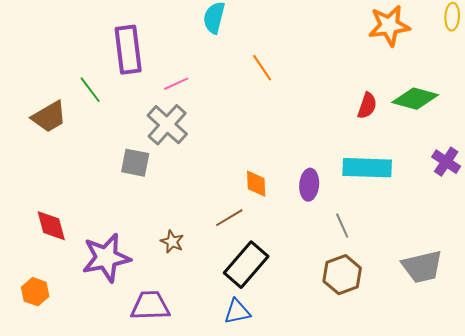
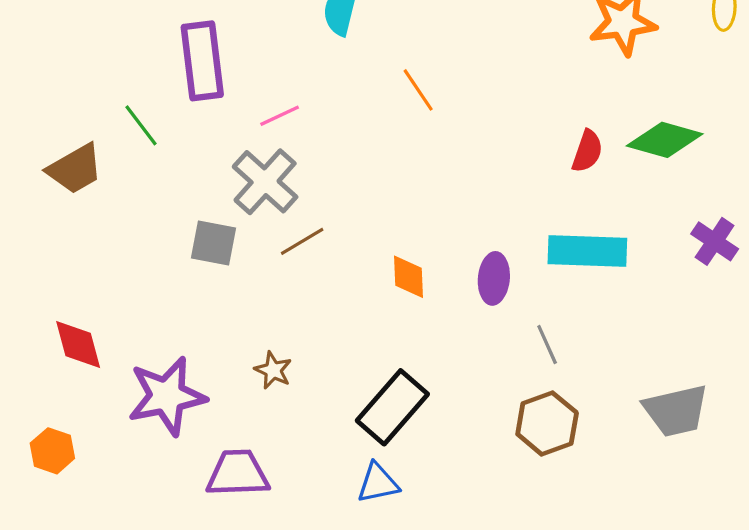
brown line: (229, 218) -> (302, 241), moved

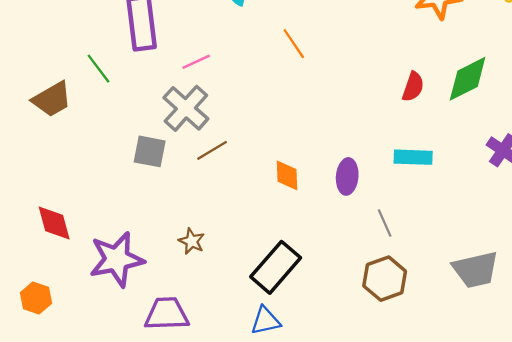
green diamond: (665, 140) -> (468, 79), turned -42
cyan rectangle: (587, 251) -> (413, 157), size x0.7

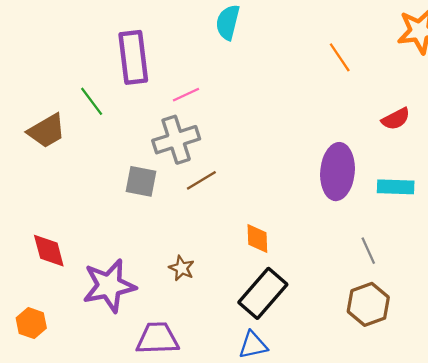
orange line: (294, 44) -> (340, 57), moved
red semicircle: (413, 87) -> (396, 119), turned 44
gray cross: (186, 108) -> (176, 140), turned 30
orange diamond: (287, 175) -> (257, 239), moved
purple ellipse: (347, 176) -> (338, 172), moved, size x1.6

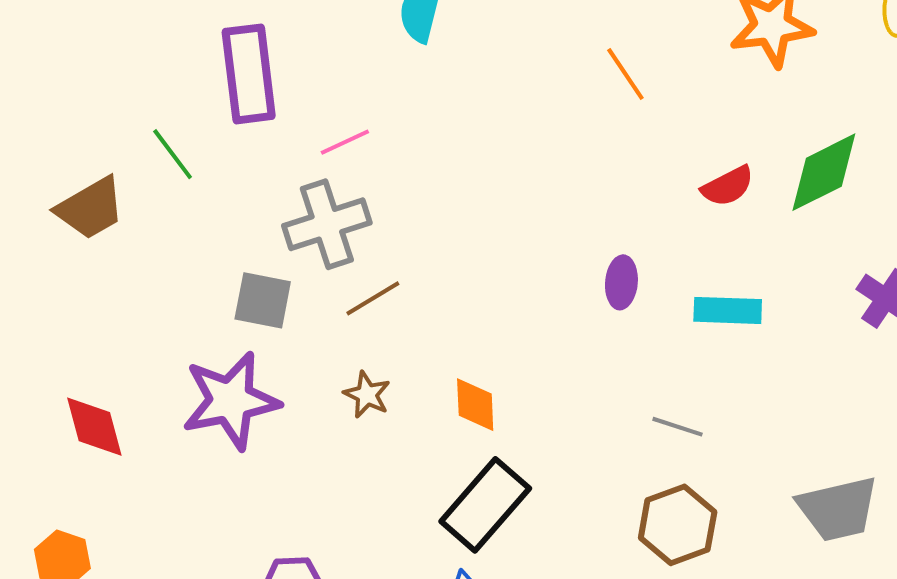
purple ellipse: (338, 172) -> (621, 282), size x0.5
gray line: (368, 251) -> (678, 427), turned -48
brown star: (182, 268) -> (367, 395), moved
purple star: (109, 286) -> (231, 401), moved

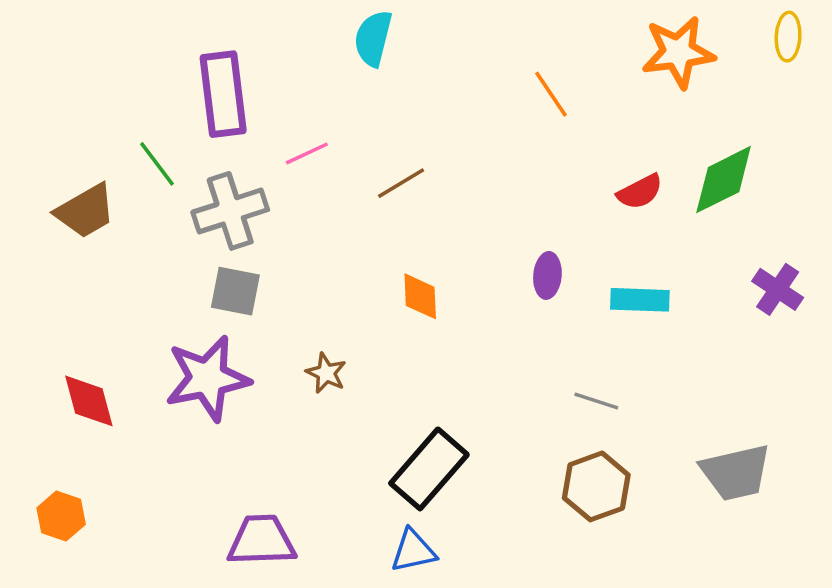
gray cross: (327, 224) -> (230, 211), moved
brown line: (373, 298) -> (401, 183), moved
orange diamond: (475, 405) -> (420, 296), moved

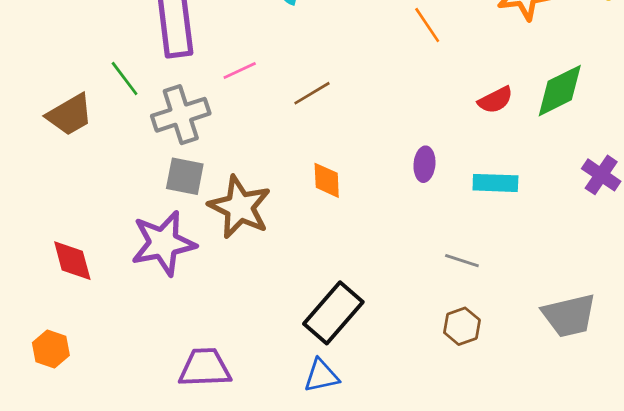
brown star: (326, 373) -> (240, 207), moved, size x2.0
brown hexagon: (596, 486) -> (462, 326), size x0.7

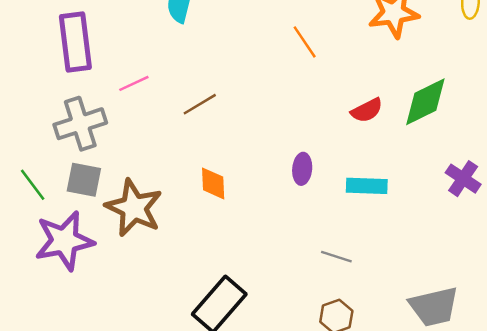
green line: (125, 79) -> (33, 185), moved

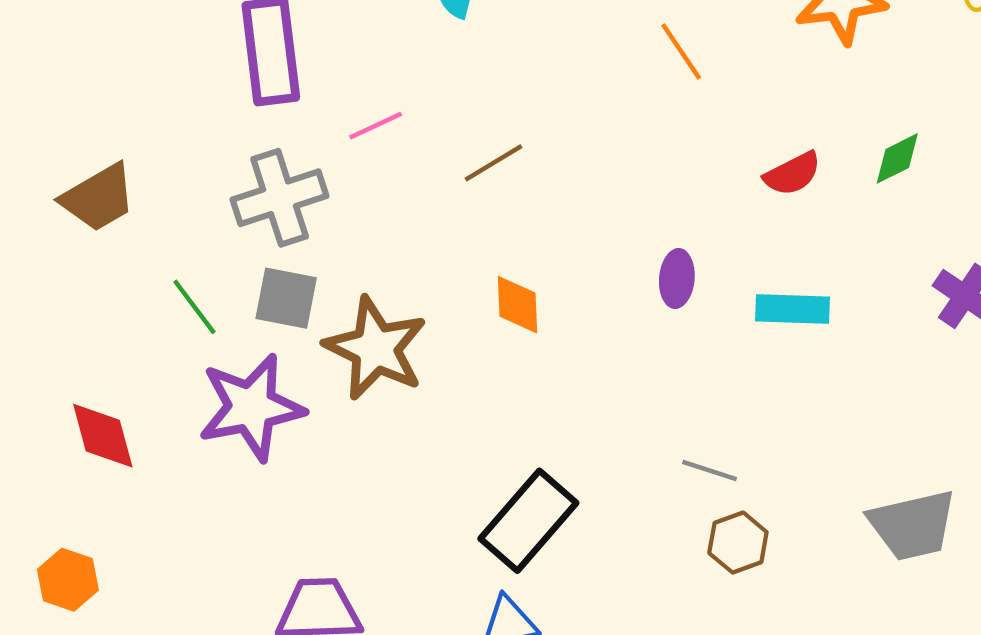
green diamond: (425, 102) -> (897, 158), size x0.6
gray line: (336, 257) -> (710, 471), moved

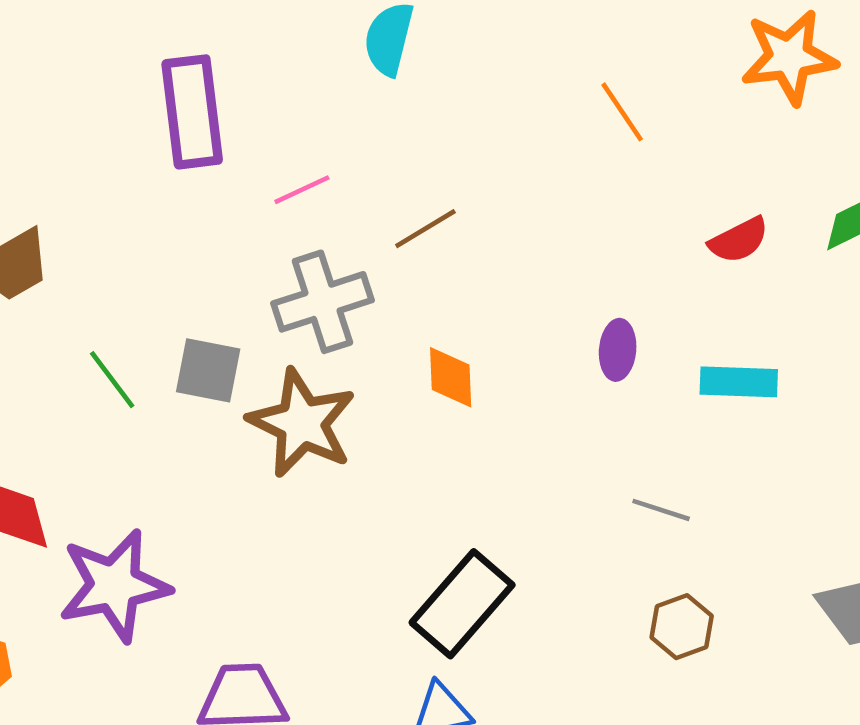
gray cross: (280, 198) -> (323, 302), moved
purple star: (251, 407) -> (114, 585), moved
gray line: (710, 471) -> (661, 510), moved

